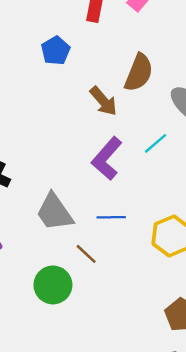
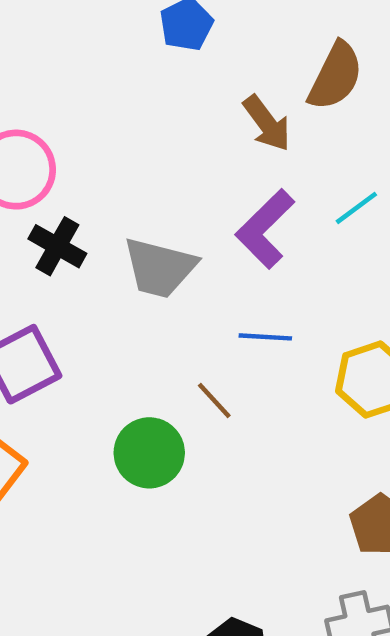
gray trapezoid: (55, 212) -> (160, 268), moved, turned -45

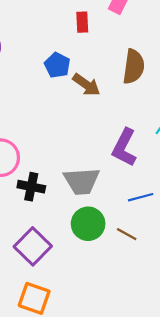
brown arrow: (267, 123) -> (86, 85), moved
green circle: (149, 453) -> (88, 224), moved

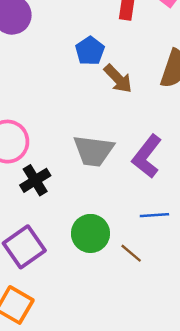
gray trapezoid: (82, 181) -> (94, 151), moved
black cross: (31, 187) -> (35, 180), turned 36

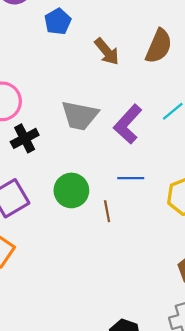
blue pentagon: (90, 51) -> (58, 22), moved
brown line: (131, 253) -> (107, 211), turned 35

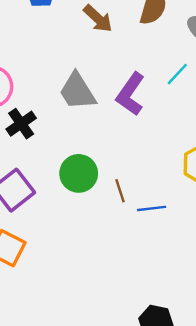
gray trapezoid: (80, 115) -> (77, 91), turned 54
blue line: (131, 178) -> (152, 208), moved

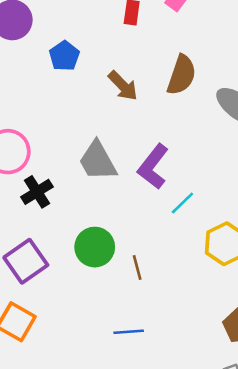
cyan line: (177, 74) -> (182, 203), moved
blue line: (152, 208) -> (129, 332), moved

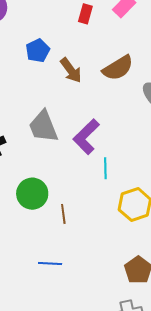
blue pentagon: (64, 56) -> (38, 51), moved
brown semicircle: (182, 75) -> (118, 68), turned 32
cyan line: (182, 203) -> (105, 168), turned -55

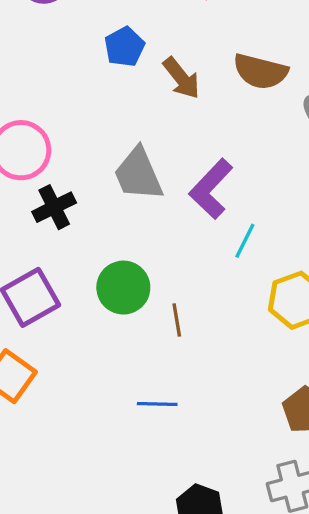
brown semicircle: (118, 68) -> (260, 71), turned 48
cyan line: (105, 168) -> (245, 241), turned 30

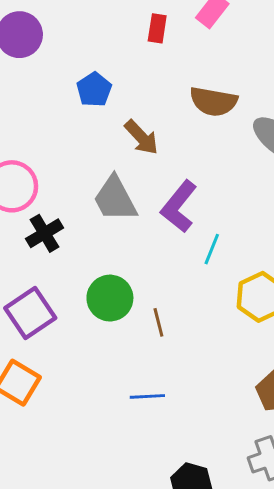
brown arrow: (181, 78) -> (141, 137), moved

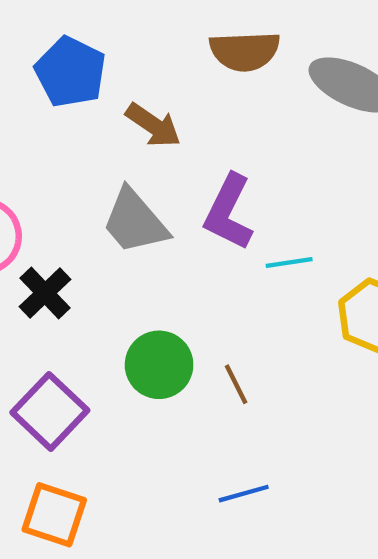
blue pentagon: (94, 90) -> (70, 72), size x1.4
cyan line: (212, 249) -> (289, 263), turned 72

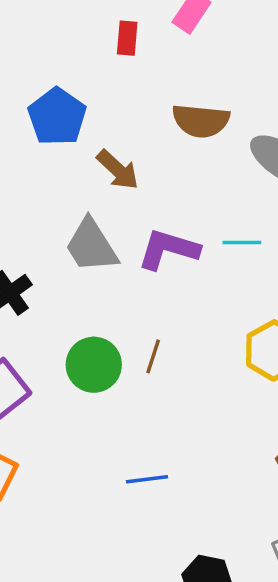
purple L-shape: (229, 212) -> (168, 249), turned 72
cyan line: (289, 263) -> (242, 242), moved
brown line: (236, 384) -> (153, 356), moved, turned 36

